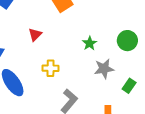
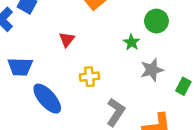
green circle: (127, 41) -> (156, 21), moved

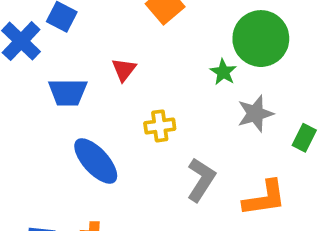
green circle: (156, 21) -> (261, 39), size x1.5
blue trapezoid: (20, 67) -> (68, 92), moved

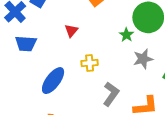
blue trapezoid: (68, 92) -> (26, 44), moved
blue ellipse: (96, 161) -> (53, 81), turned 76

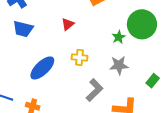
gray star: (143, 59) -> (119, 65), moved

